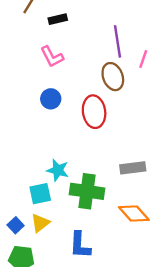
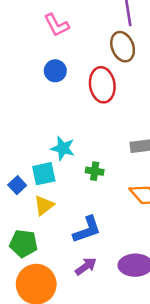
green cross: (87, 191) -> (95, 171), size x0.5
blue square: (16, 225) -> (17, 185), moved
blue L-shape: (80, 245) -> (87, 230), turned -112

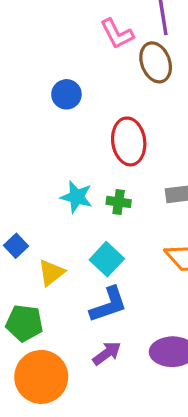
pink L-shape: (57, 25) -> (117, 34), moved
red ellipse: (102, 85) -> (129, 141), moved
green cross: (95, 171) -> (119, 202), moved
cyan square: (44, 174) -> (107, 259), moved, turned -35

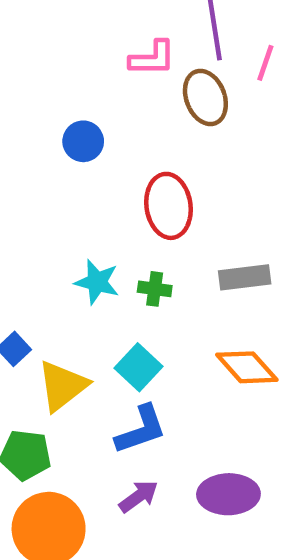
pink L-shape: (117, 34) -> (152, 58), turned -63
yellow triangle: (51, 273) -> (62, 386), size x1.4

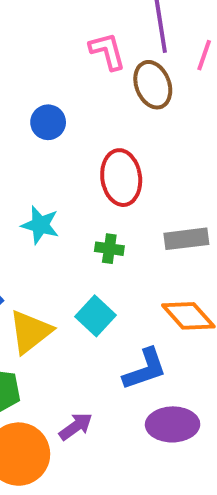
pink L-shape: (152, 58) -> (107, 51), turned -105
cyan star: (97, 282) -> (40, 225), moved
blue L-shape: (141, 430) -> (145, 369), moved
purple arrow: (139, 497) -> (76, 426), moved

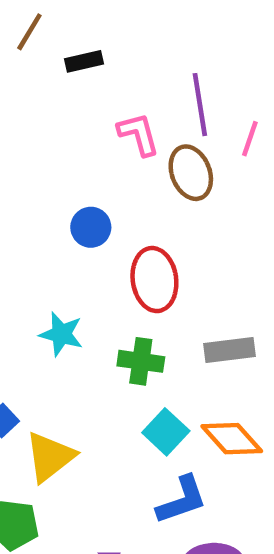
blue circle: (48, 122) -> (91, 227), moved
green cross: (109, 249) -> (141, 361), size x1.4
cyan square: (96, 316) -> (166, 432), moved

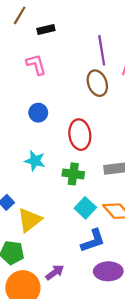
pink L-shape: (139, 134) -> (36, 65), moved
blue circle: (91, 227) -> (38, 113), moved

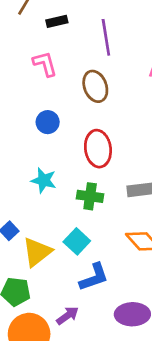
purple line: (102, 50) -> (106, 37), moved
brown ellipse: (97, 83) -> (95, 86), moved
cyan square: (85, 208) -> (77, 241), moved
blue L-shape: (93, 241) -> (94, 277), moved

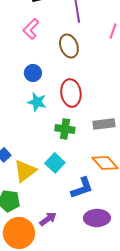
pink L-shape: (45, 64) -> (31, 29), turned -120
cyan star: (44, 180) -> (37, 102), moved
blue L-shape: (94, 277) -> (82, 188), moved

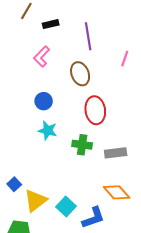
red ellipse: (71, 93) -> (95, 110), moved
green cross: (65, 129) -> (82, 145), moved
cyan square: (55, 163) -> (66, 207), moved

